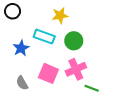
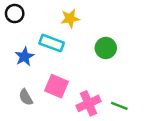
green circle: (74, 41) -> (106, 48), moved
pink cross: (76, 69) -> (89, 103), moved
green line: (92, 88) -> (119, 106), moved

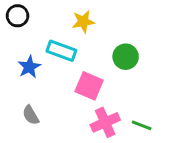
pink square: (56, 86) -> (89, 86), moved

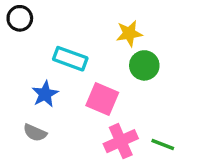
yellow star: (83, 22) -> (129, 33), moved
blue star: (29, 67) -> (45, 94), moved
gray semicircle: (31, 115) -> (35, 133), turned -36

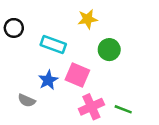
black circle: (20, 18) -> (14, 28), moved
yellow star: (129, 33) -> (88, 19), moved
blue star: (45, 94) -> (48, 80), moved

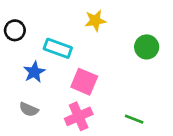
green circle: (109, 50) -> (147, 47), moved
blue star: (48, 80) -> (34, 72), moved
pink cross: (91, 107) -> (79, 116), moved

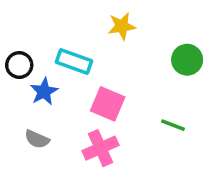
black circle: (15, 30) -> (19, 65), moved
green line: (134, 119) -> (173, 125), moved

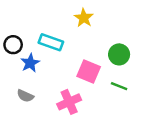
yellow star: (122, 26) -> (84, 18), turned -30
green circle: (187, 60) -> (119, 54), moved
pink square: (108, 104) -> (89, 71), moved

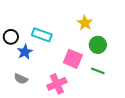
yellow star: (84, 18) -> (85, 23), moved

